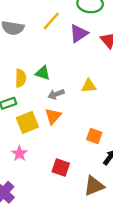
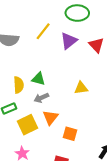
gray arrow: (56, 94) -> (41, 98), moved
orange square: (94, 136) -> (70, 134), moved

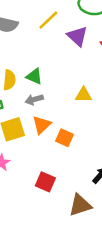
purple triangle: (69, 41) -> (77, 36), turned -48
orange square: (70, 134) -> (65, 138), moved

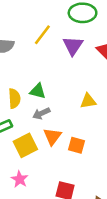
purple triangle: (77, 36) -> (73, 46), turned 30

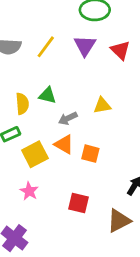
yellow line: (42, 35) -> (46, 47), moved
gray arrow: (41, 113) -> (68, 118), moved
orange triangle: (52, 136) -> (64, 144), turned -36

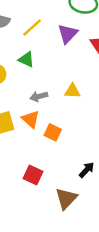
green triangle: (47, 95) -> (26, 59), moved
brown triangle: (119, 221) -> (66, 198), turned -30

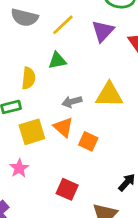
green triangle: (26, 59) -> (57, 61), turned -35
yellow triangle: (72, 91) -> (109, 95), size x1.5

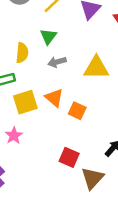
green triangle: (57, 61) -> (48, 37), turned -42
gray arrow: (72, 102) -> (57, 62), moved
red square: (67, 189) -> (69, 157), moved

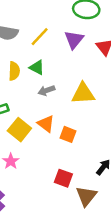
green triangle: (48, 37) -> (37, 67), turned -35
yellow semicircle: (22, 53) -> (14, 71), moved
yellow square: (25, 102) -> (19, 130), turned -30

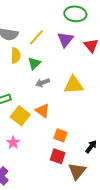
green triangle: (37, 67) -> (34, 63), turned 48
yellow semicircle: (14, 71) -> (16, 56), moved
orange square: (68, 134) -> (60, 135), moved

